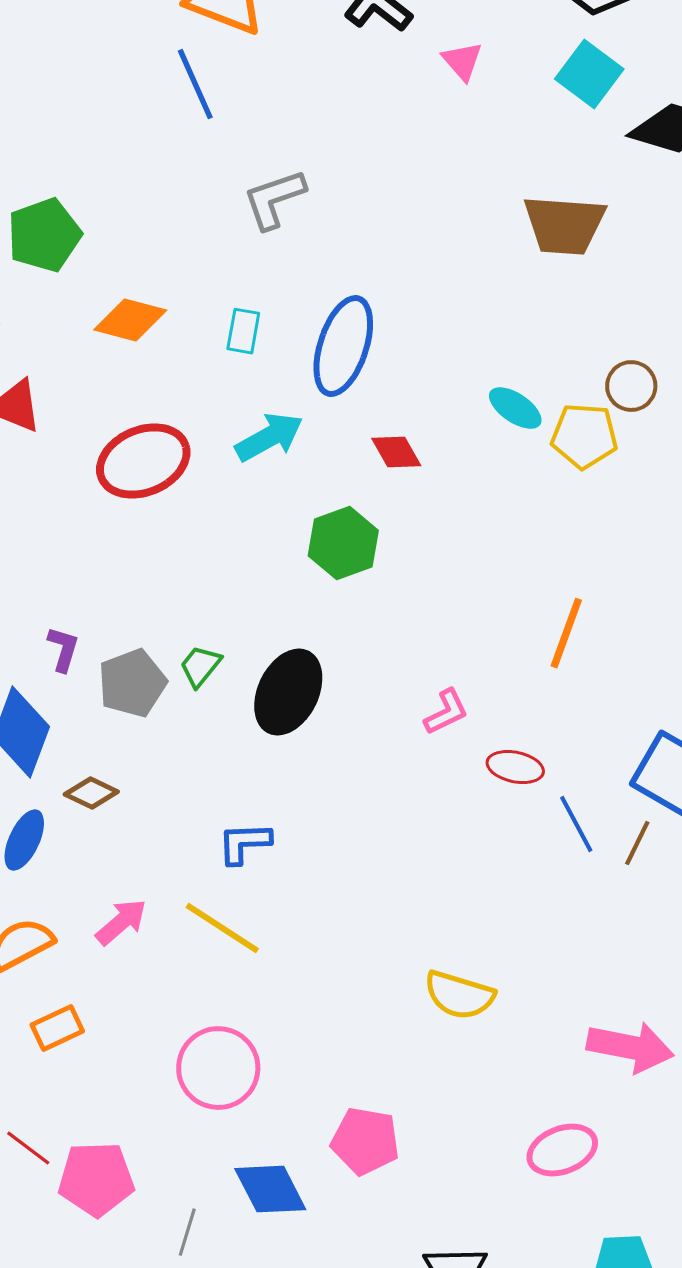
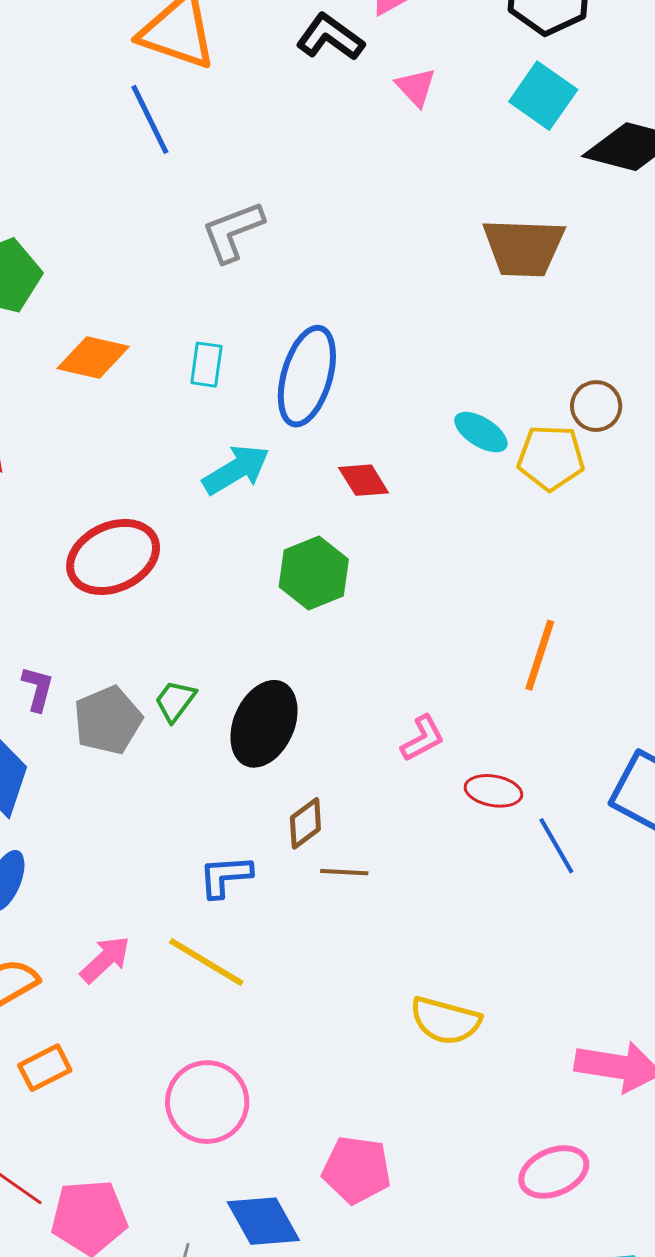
red ellipse: (143, 461) -> (113, 557), moved
brown diamond: (91, 793) -> (305, 823), moved, turned -60
brown line: (637, 843) -> (344, 872), moved, turned 69

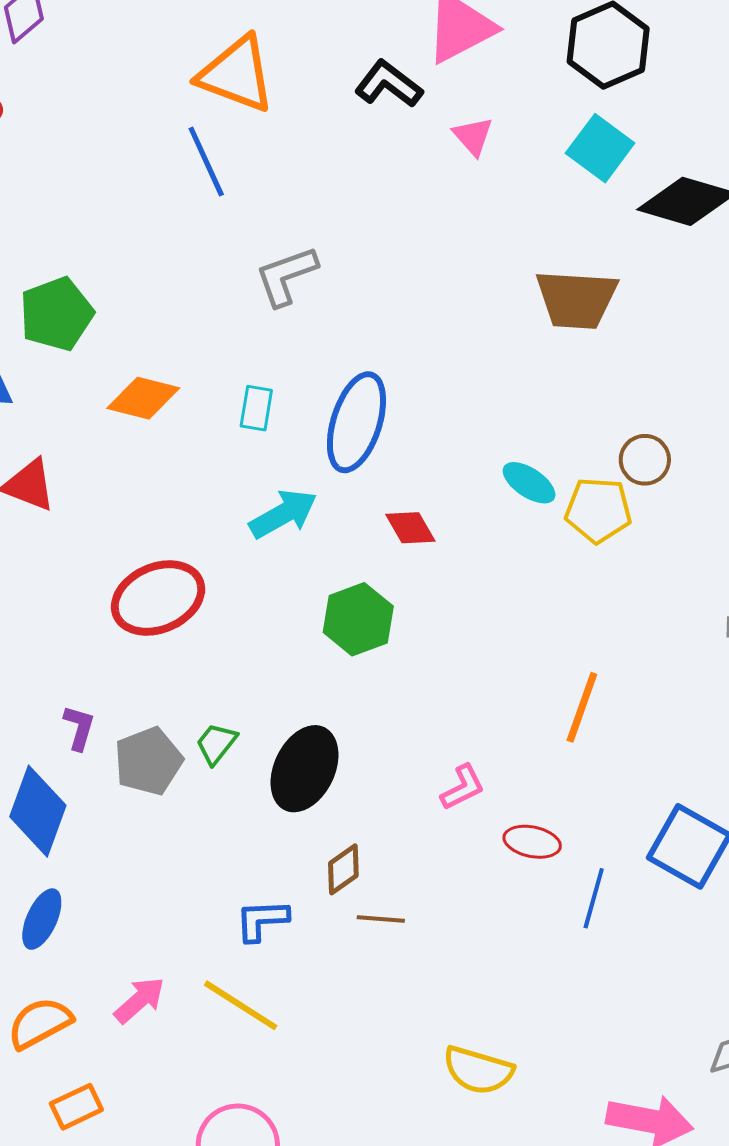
blue line: (556, 846) -> (594, 898), turned 44

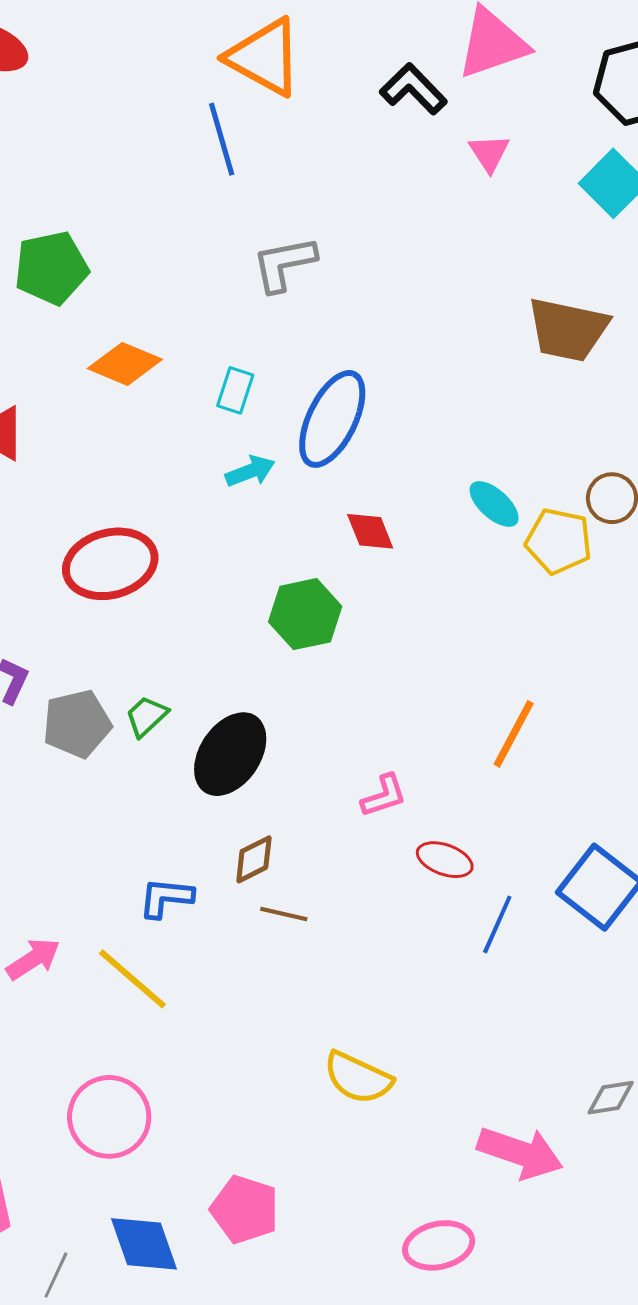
cyan arrow: (283, 514) -> (250, 471), moved, size x0.7

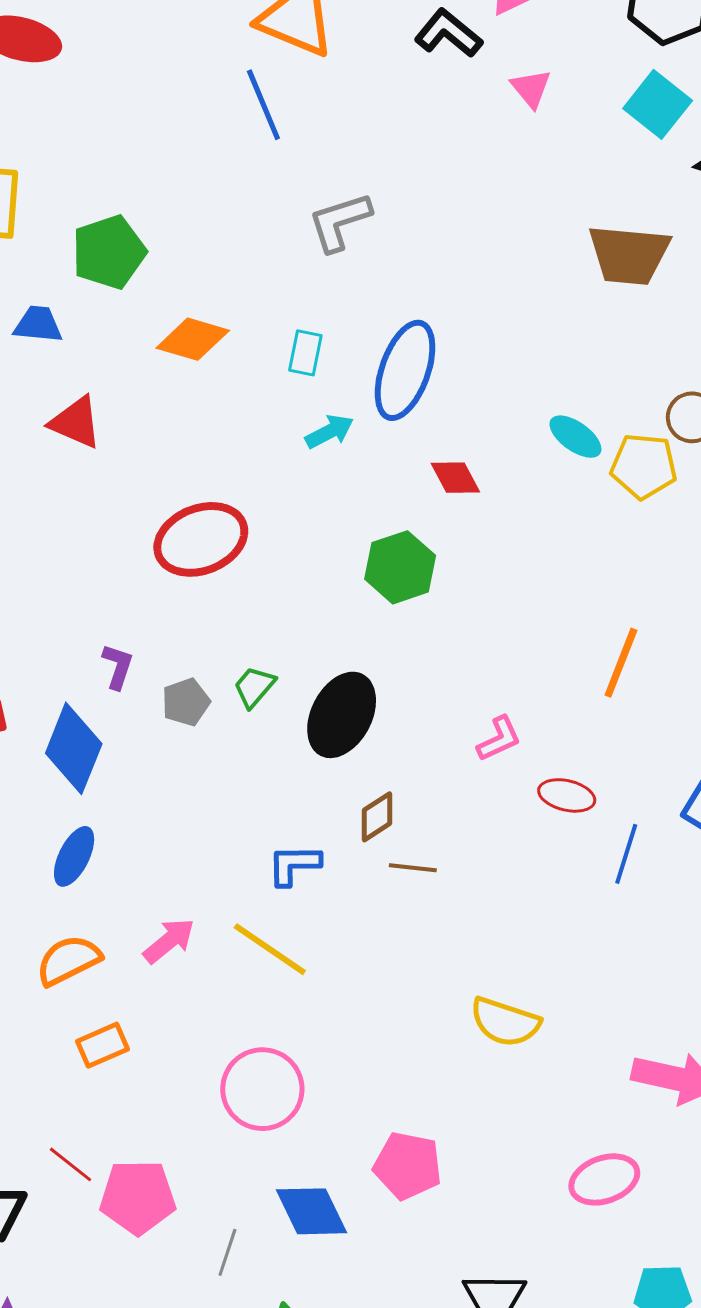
gray pentagon: (77, 724) -> (186, 702), size x0.7

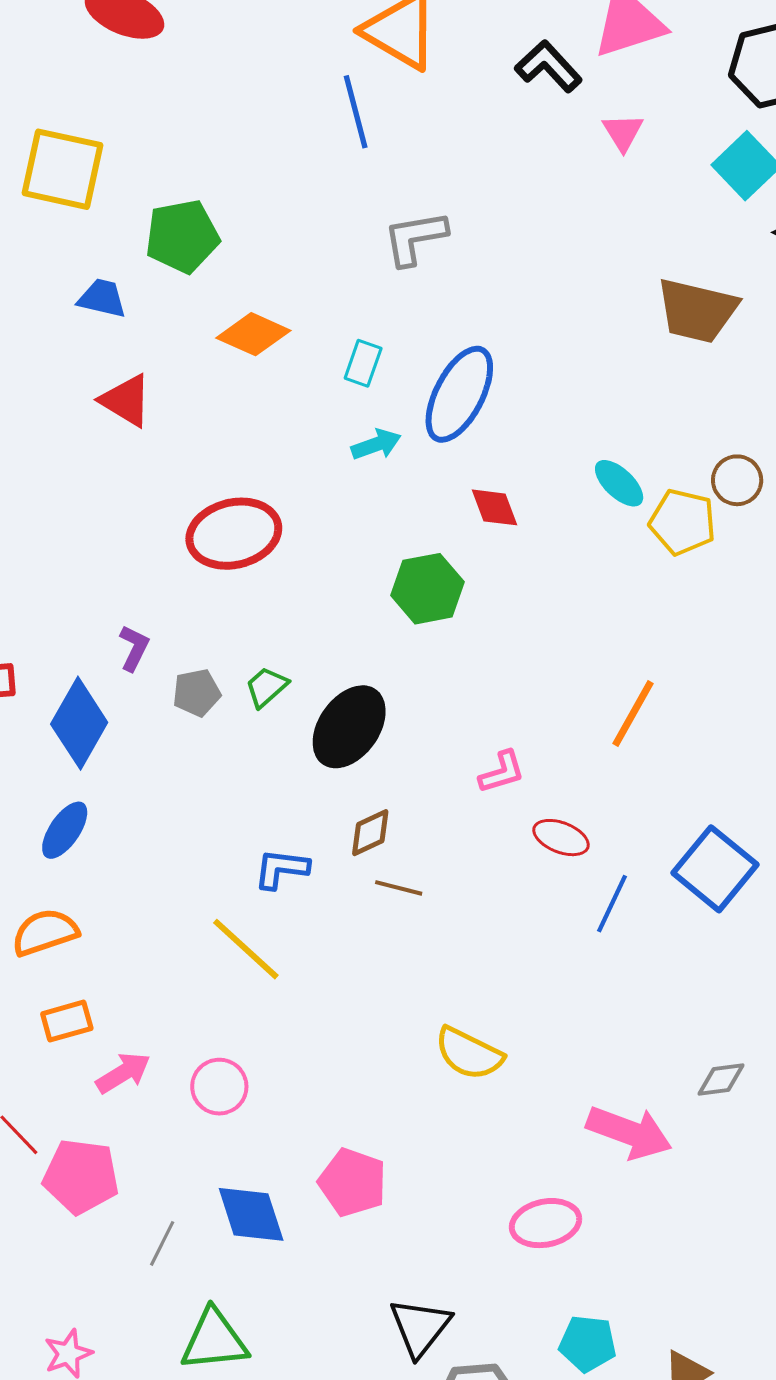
pink arrow: (169, 941) -> (123, 1073), moved
pink circle: (262, 1089) -> (219, 1087), size x0.7

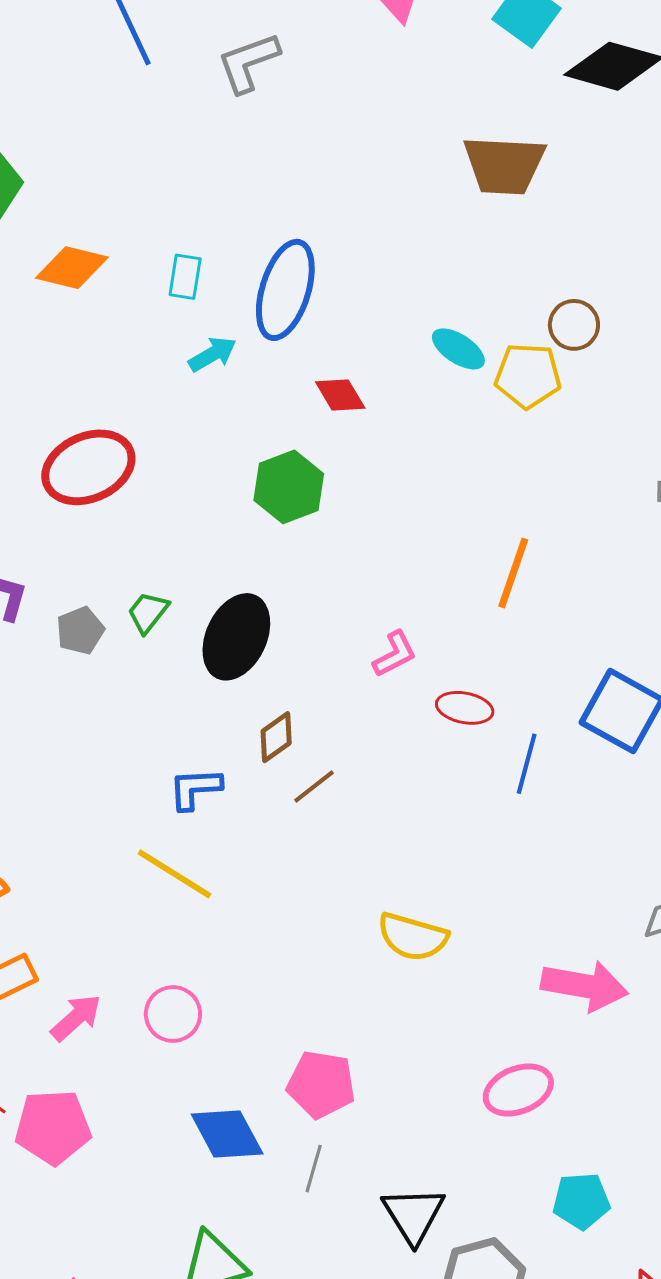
gray L-shape: (415, 238) -> (248, 63), moved
brown line: (399, 888) -> (314, 787), turned -42
gray line: (162, 1243) -> (314, 1169), moved

